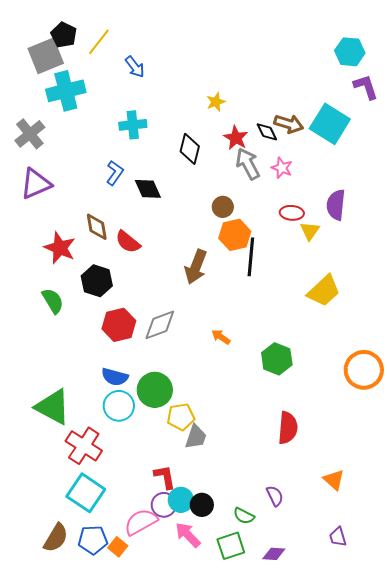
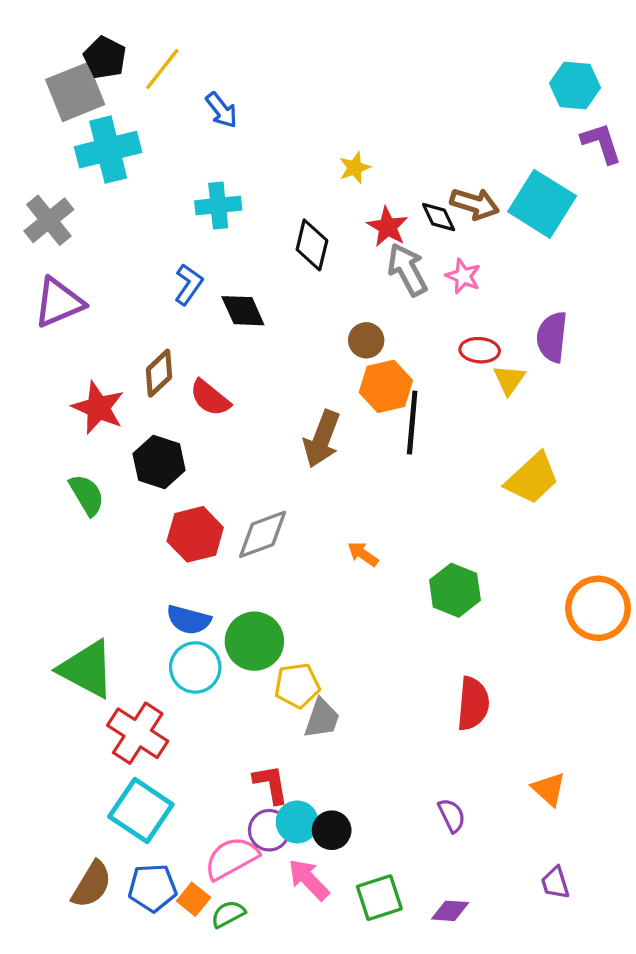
brown diamond: (97, 227) -> (159, 373), turned 56
green semicircle: (244, 516) -> (228, 914), moved, turned 125

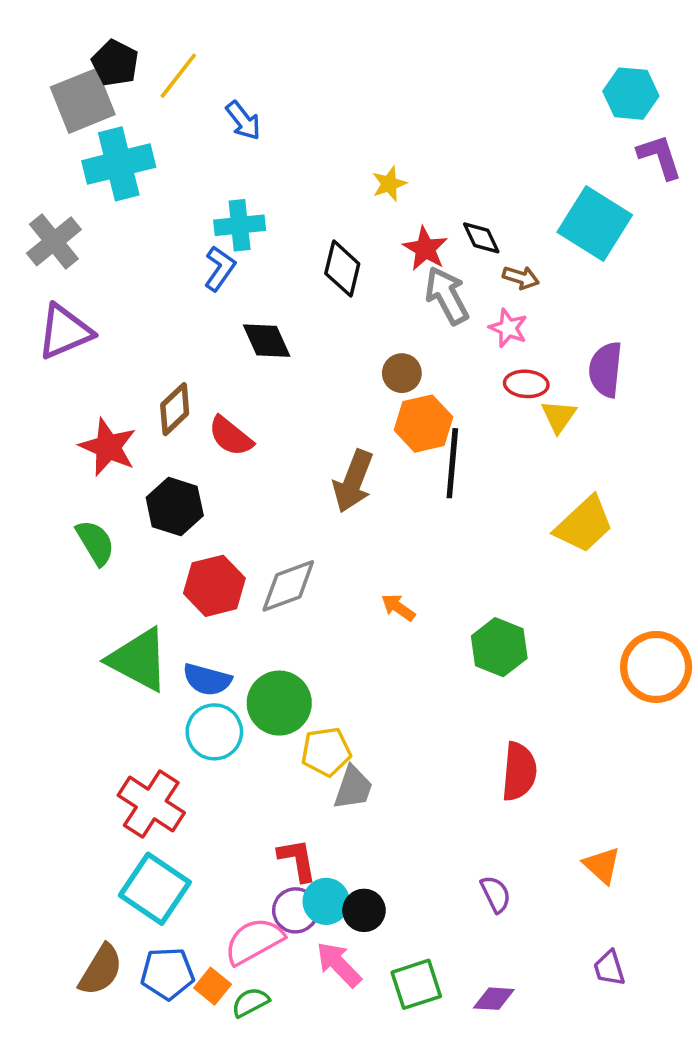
brown arrow: (475, 204) -> (521, 278), moved, size x0.7
pink star: (463, 276) -> (508, 328), moved
blue L-shape: (189, 284) -> (220, 269), moved
green triangle: (87, 669) -> (139, 660), moved

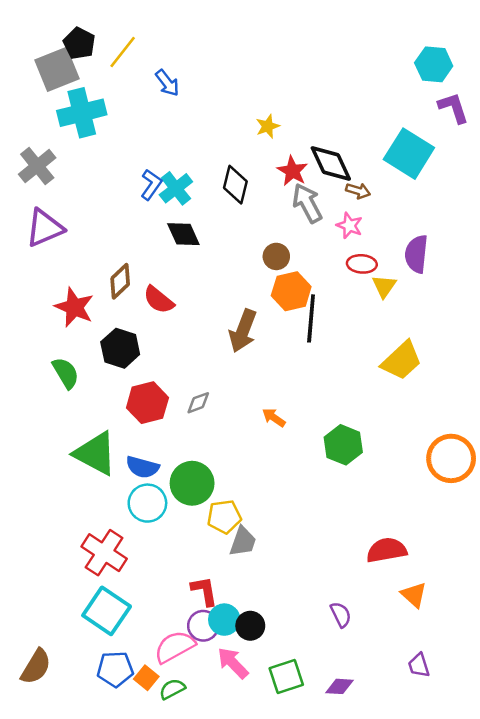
cyan cross: (240, 225) -> (176, 188), moved, turned -32
black diamond: (481, 238) -> (331, 164), size x1.6
gray diamond: (288, 586) -> (198, 403), size x0.6
red semicircle: (519, 772) -> (387, 550), moved, turned -105
brown semicircle: (101, 970) -> (36, 667), moved

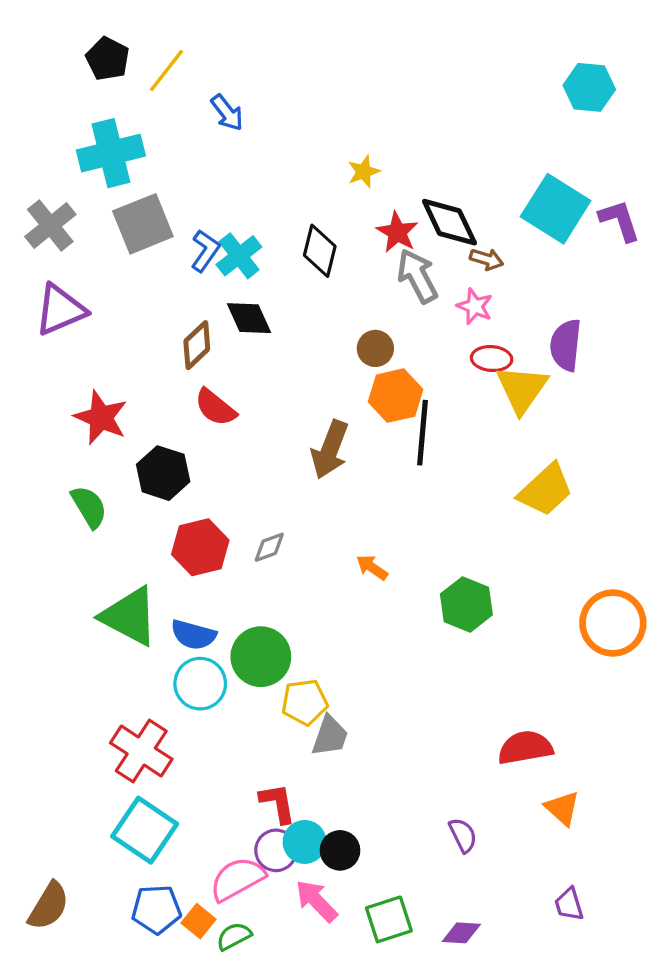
gray square: (57, 69) -> (143, 224), moved
purple L-shape: (454, 108) -> (620, 220), moved
brown diamond: (120, 281) -> (197, 345), moved
yellow triangle: (384, 286) -> (522, 389), size x1.6

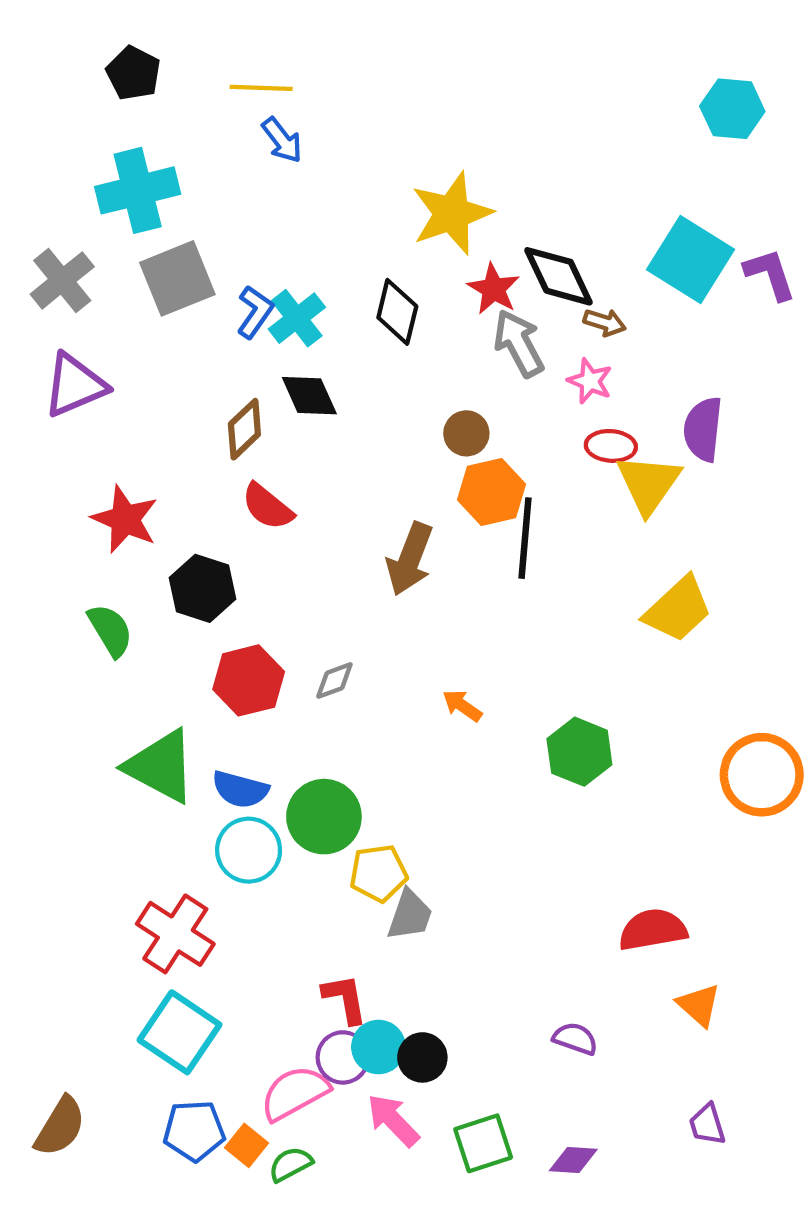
yellow line: (167, 71) -> (261, 88), moved, turned 54
yellow star: (364, 172) -> (452, 213), size x2.0
purple semicircle: (463, 835) -> (575, 1039), turned -45

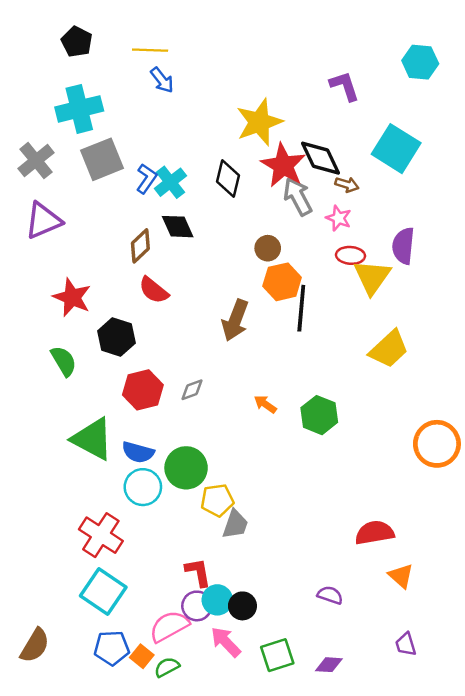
purple L-shape: (770, 274) -> (345, 86), moved
red star: (494, 289) -> (283, 165), size x1.5
green hexagon: (579, 752) -> (319, 415), moved

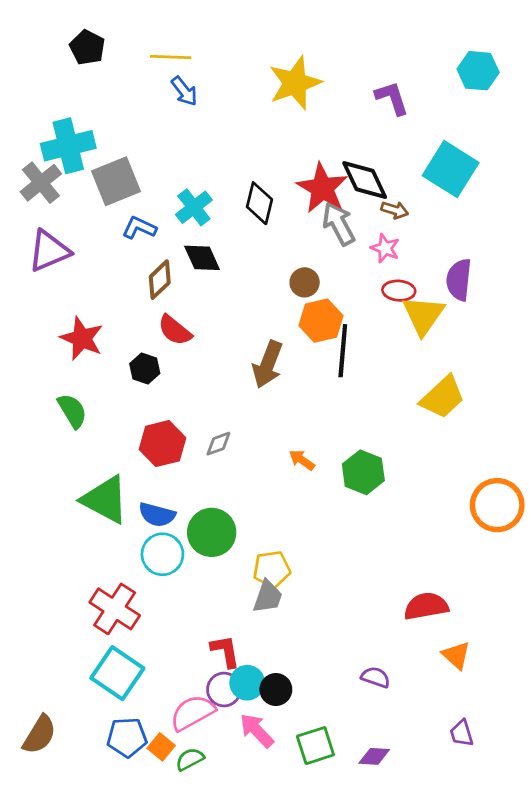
cyan cross: (79, 109) -> (68, 146), moved
yellow star: (259, 122) -> (295, 83), moved
blue L-shape: (146, 179) -> (139, 228), moved, turned -100
black hexagon: (116, 337) -> (145, 368), moved, size x0.7
yellow pentagon: (217, 500) -> (272, 569), moved

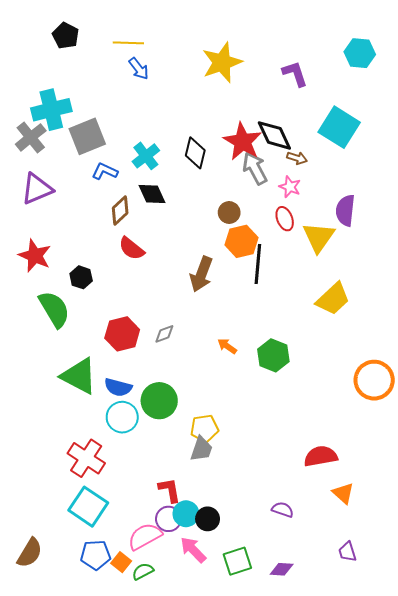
red ellipse: (399, 291) -> (285, 219), moved, turned 65
red star: (82, 338) -> (35, 256), moved
black hexagon: (145, 368) -> (81, 277), moved
green semicircle: (72, 411) -> (54, 309), size x1.4

